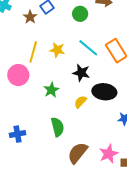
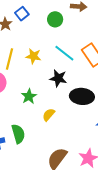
yellow semicircle: (80, 102) -> (49, 115), moved
green semicircle: (57, 127) -> (18, 134), moved

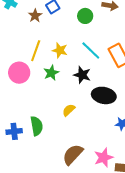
green star: (29, 96) -> (51, 73), moved

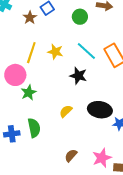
green star: (51, 73) -> (29, 93), moved
black ellipse: (104, 95) -> (100, 110), moved
brown semicircle: (73, 154) -> (71, 155), size x0.6

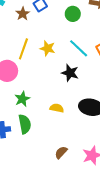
green star: (29, 93) -> (22, 99), moved
yellow semicircle: (66, 111) -> (57, 108), turned 56

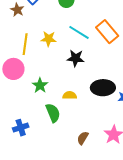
green star: (22, 99) -> (40, 85), moved
green semicircle: (25, 124) -> (53, 113), moved

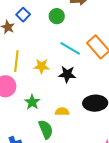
yellow star: (49, 39) -> (42, 66), moved

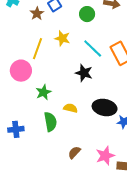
yellow star: (42, 66) -> (62, 38), moved

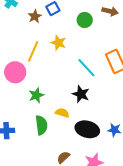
cyan line: (93, 49) -> (86, 68), moved
black star: (84, 73) -> (81, 94), moved
black ellipse: (105, 107) -> (87, 129), moved

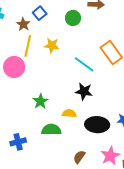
yellow line: (33, 51) -> (28, 46), moved
pink circle: (15, 72) -> (14, 67), moved
green semicircle: (41, 125) -> (51, 130), turned -72

